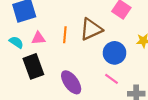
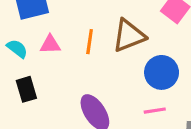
black rectangle: (33, 66) -> (26, 89), moved, size x0.7
pink line: (111, 79) -> (155, 111), turned -48

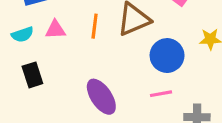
cyan semicircle: (17, 49) -> (22, 34), turned 125

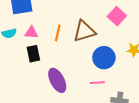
black rectangle: (32, 75) -> (33, 54), moved

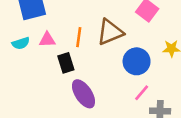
black rectangle: (33, 54) -> (66, 63), moved
pink line: (97, 83) -> (142, 93), moved, turned -40

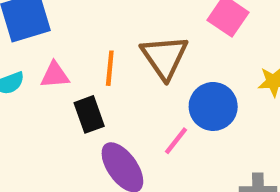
brown triangle: (110, 32) -> (165, 57), turned -40
pink line: (142, 93) -> (176, 141), moved

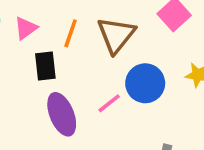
pink triangle: (55, 75) -> (26, 28), turned -45

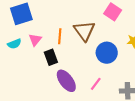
pink line: (109, 103) -> (96, 84), moved

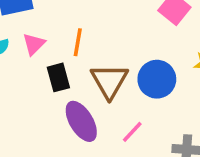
brown triangle: (84, 31) -> (109, 81), moved

